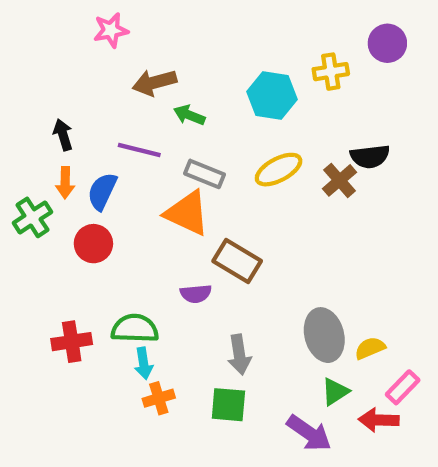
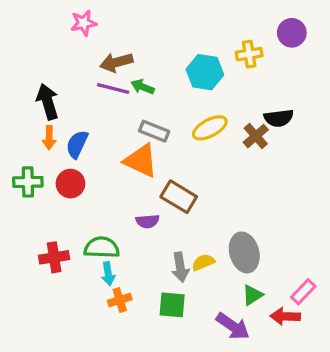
black arrow: (63, 135) -> (48, 102), size x1.5
purple line: (139, 150) -> (113, 89), moved
green cross: (32, 217) -> (28, 182), moved, turned 32
yellow semicircle: (370, 348) -> (203, 262), moved

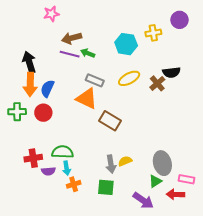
orange arrow: (49, 138) -> (30, 84), size x1.6
purple semicircle: (148, 221) -> (48, 171), moved
gray ellipse: (244, 252) -> (162, 163), moved
pink rectangle: (303, 292) -> (187, 179), turned 56

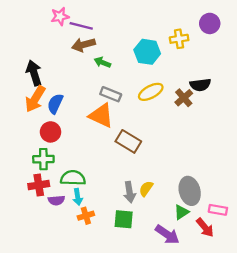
purple line: (70, 54) -> (81, 26), moved
orange arrow: (30, 84) -> (35, 99), turned 30
green cross: (17, 112) -> (43, 159), moved
yellow semicircle: (125, 161) -> (146, 189), turned -32
red arrow: (175, 194) -> (205, 227), turned -132

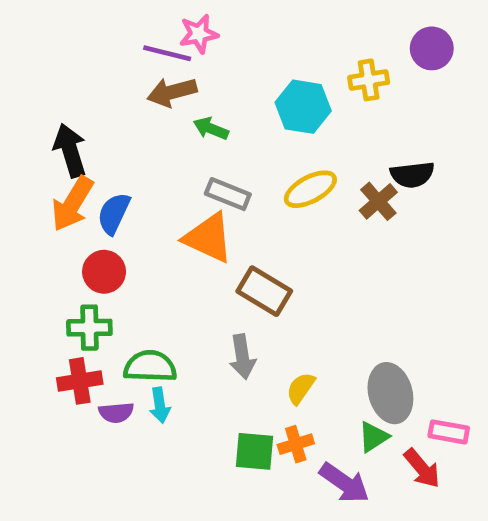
pink star: (60, 16) -> (199, 34), moved
gray arrow: (130, 192) -> (242, 357), moved
orange cross: (86, 216) -> (296, 444), moved

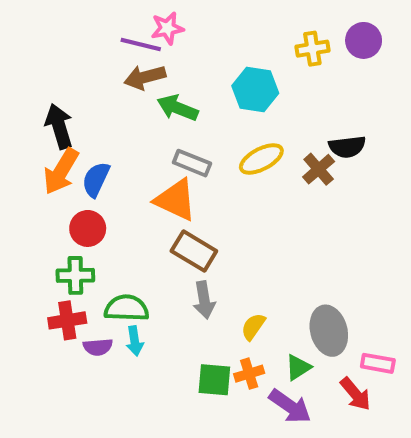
yellow cross: (369, 80) -> (312, 49), moved
green arrow: (211, 129) -> (178, 108), size x1.4
brown rectangle: (264, 291) -> (194, 251), moved
green triangle: (373, 437) -> (298, 367), moved

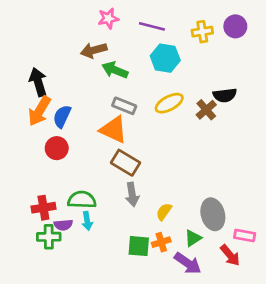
purple line: (141, 45) -> (152, 26), moved
green cross: (75, 275) -> (49, 237), moved

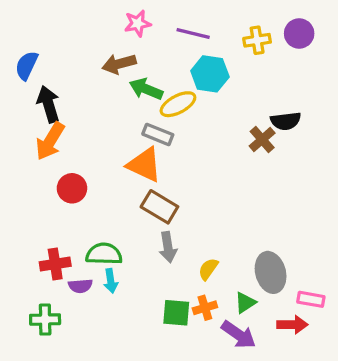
yellow ellipse: (169, 103) -> (178, 104), moved
blue semicircle: (62, 116) -> (27, 65), moved
green cross: (49, 237) -> (45, 320), moved
red arrow: (230, 255) -> (292, 325), turned -50

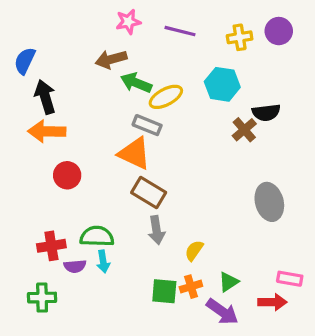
cyan hexagon: (210, 74) -> (222, 84), moved
orange arrow: (50, 141) -> (47, 131), turned 60
gray ellipse: (271, 272) -> (269, 202), moved

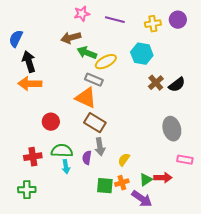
black semicircle: (266, 113) -> (177, 85), moved, turned -30
red circle: (67, 175) -> (51, 122), moved
purple semicircle: (75, 266) -> (87, 158), moved, turned 104
pink rectangle: (290, 279) -> (185, 160), moved
red arrow: (272, 302) -> (163, 178), moved

